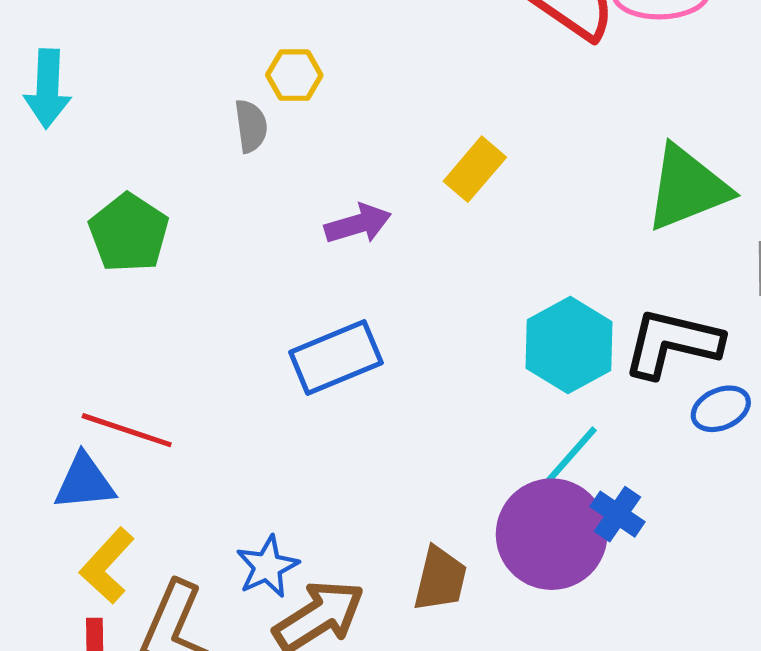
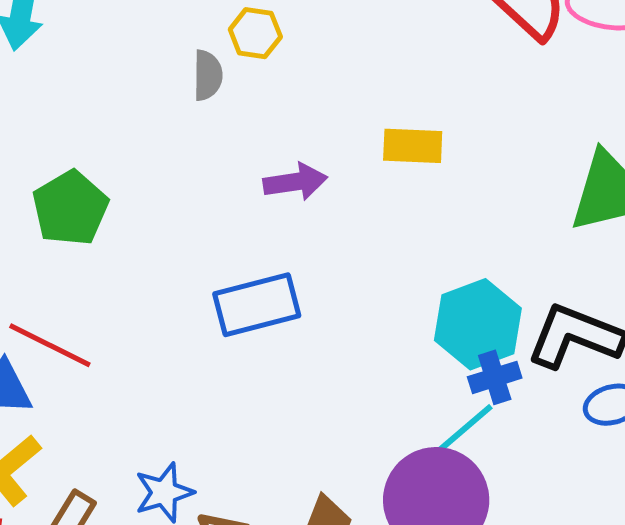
yellow rectangle: (475, 169) -> (413, 146), turned 44
green pentagon: (129, 233) -> (70, 208), moved
blue cross: (617, 514) -> (495, 377), moved, turned 30

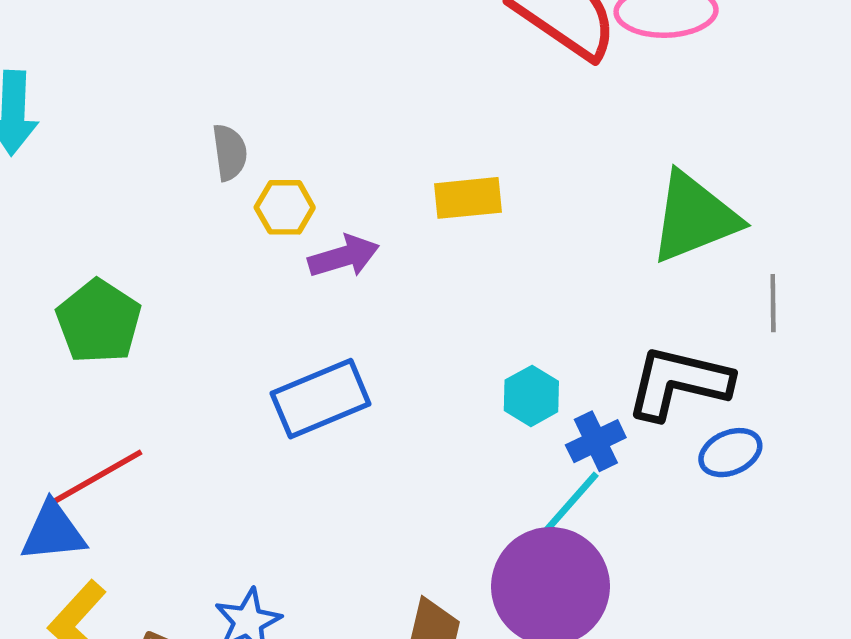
yellow hexagon: (255, 33) -> (285, 207), moved
cyan hexagon: (478, 324) -> (531, 396), moved, size x0.6
red line: (50, 345) -> (98, 476), turned -48

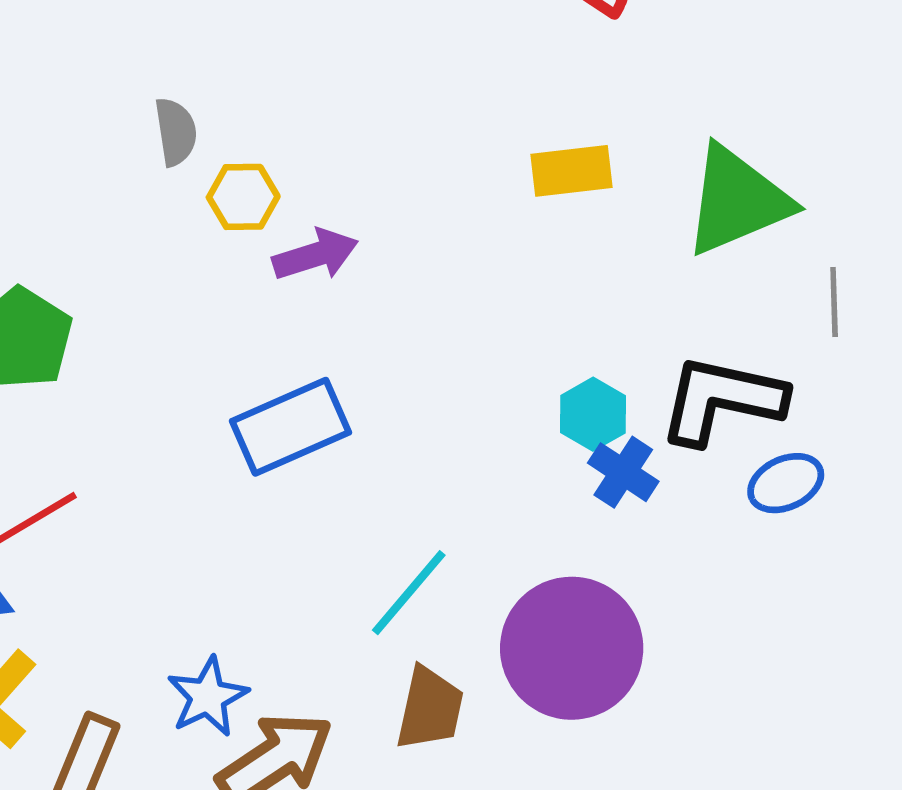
yellow rectangle: (468, 198) -> (571, 171), moved
cyan hexagon: (531, 396) -> (593, 414), moved
blue cross: (596, 441) -> (623, 472), turned -30
cyan line: (568, 506) -> (409, 593), moved

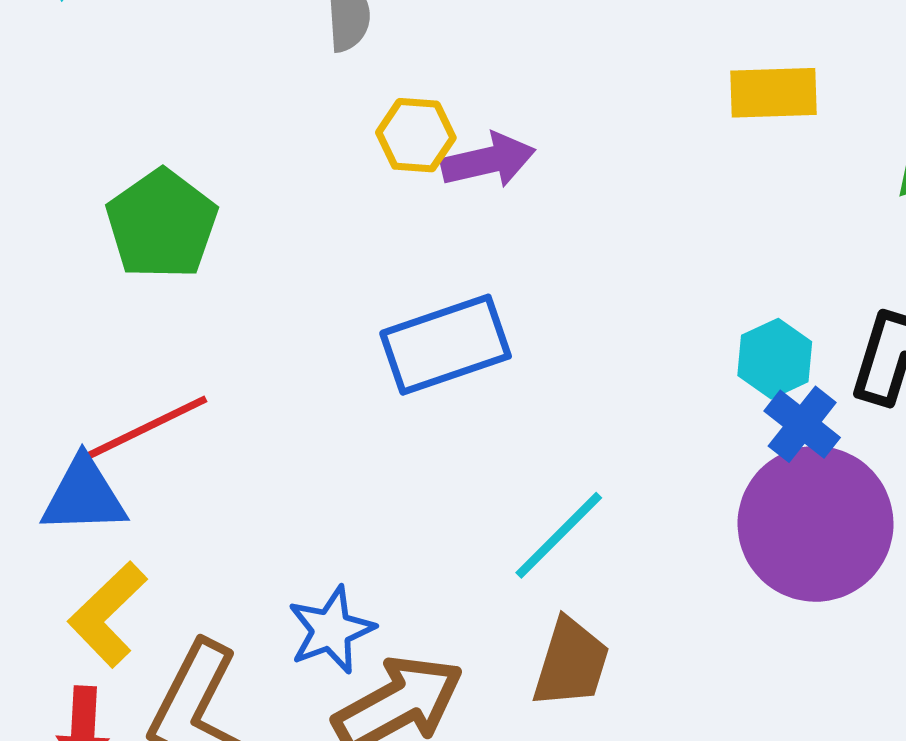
yellow hexagon: (243, 197) -> (416, 135), moved
purple circle: (572, 648) -> (816, 524), moved

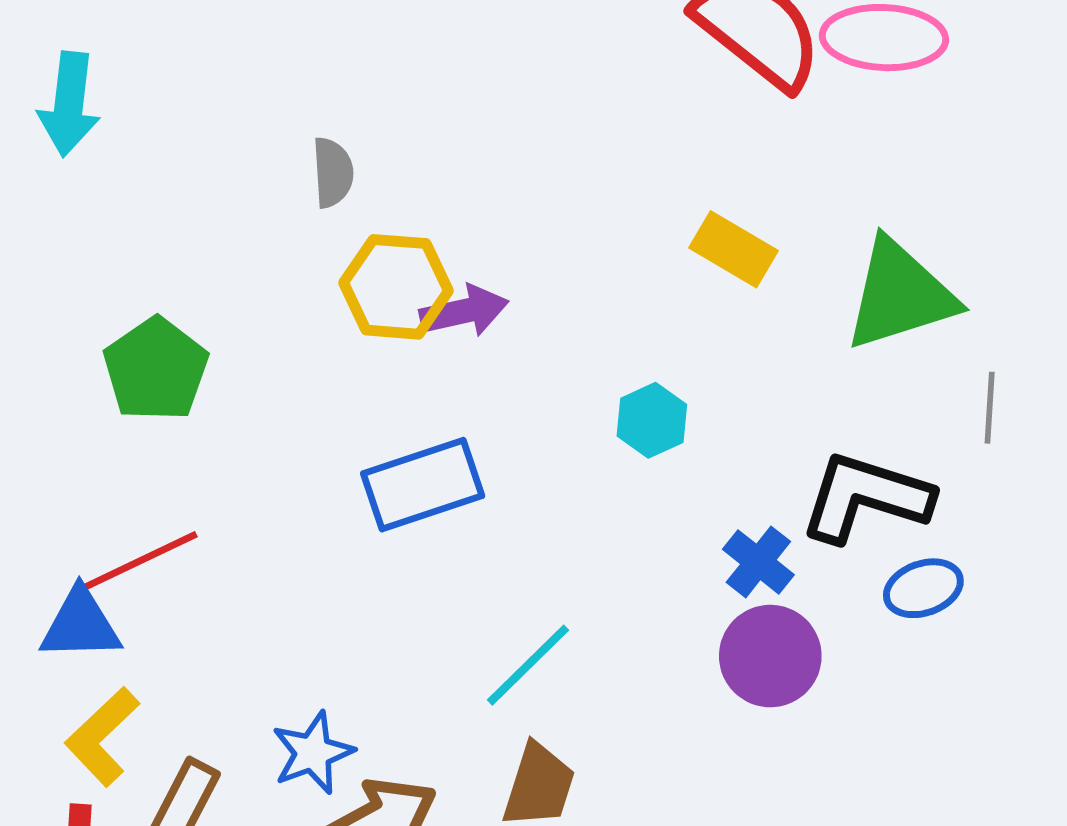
yellow rectangle: (773, 93) -> (733, 249), turned 32
yellow hexagon: (416, 135) -> (396, 287), size x1.5
cyan hexagon: (775, 359) -> (652, 420), moved
purple circle: (816, 524) -> (770, 656), size x0.7

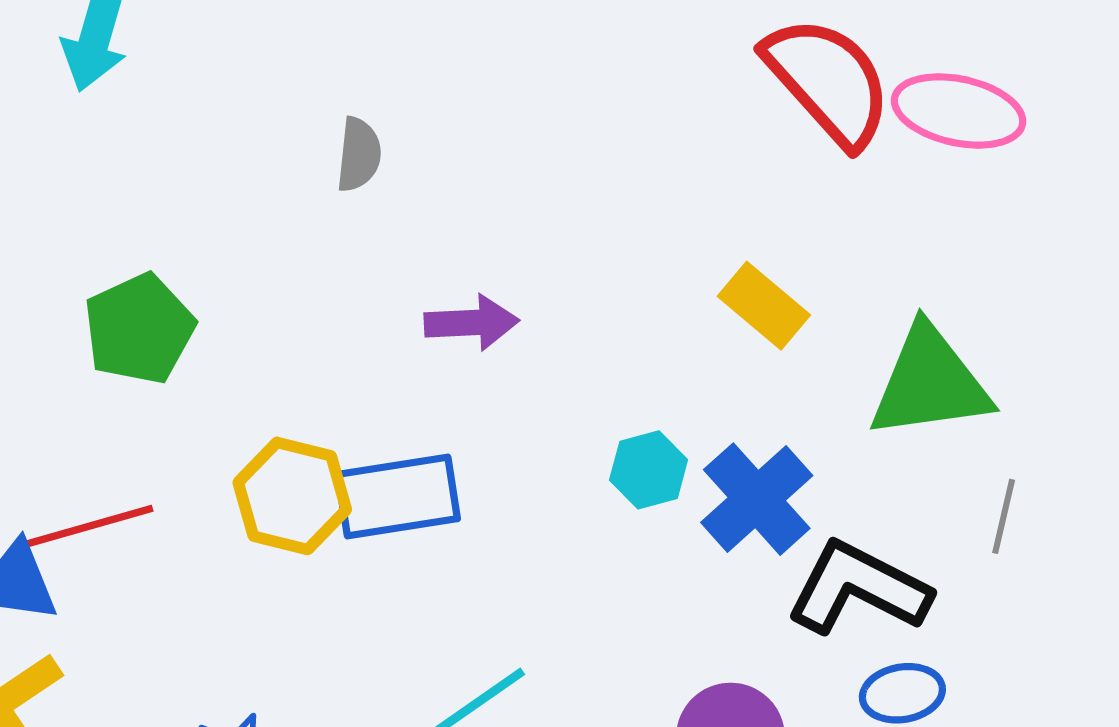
yellow hexagon: (396, 287) -> (292, 496), moved
blue cross: (758, 562) -> (757, 499), moved, size x1.5

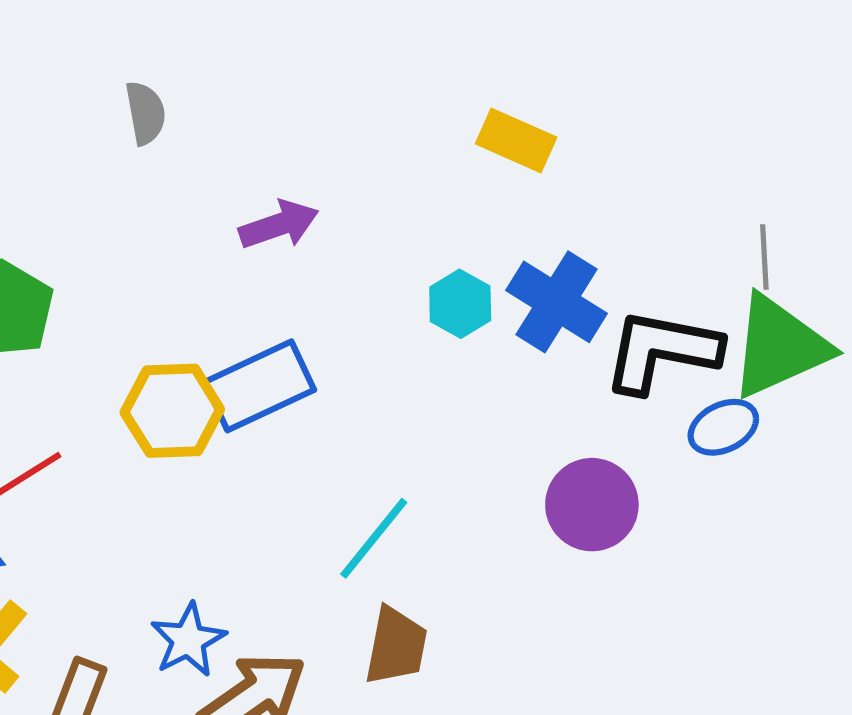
green triangle: (930, 383) -> (779, 347), moved

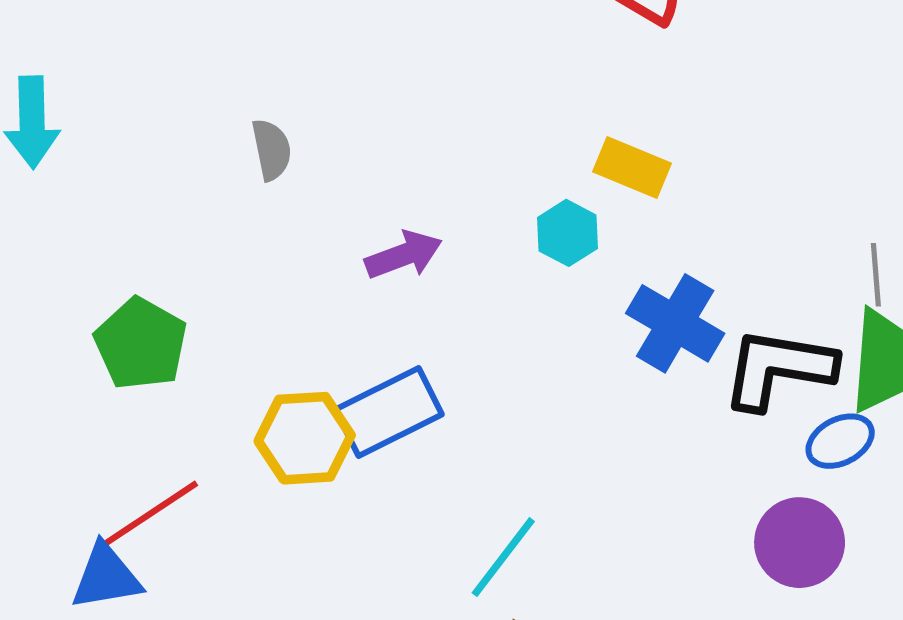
cyan hexagon: (460, 304) -> (568, 233), moved
purple circle: (592, 505) -> (800, 543), moved

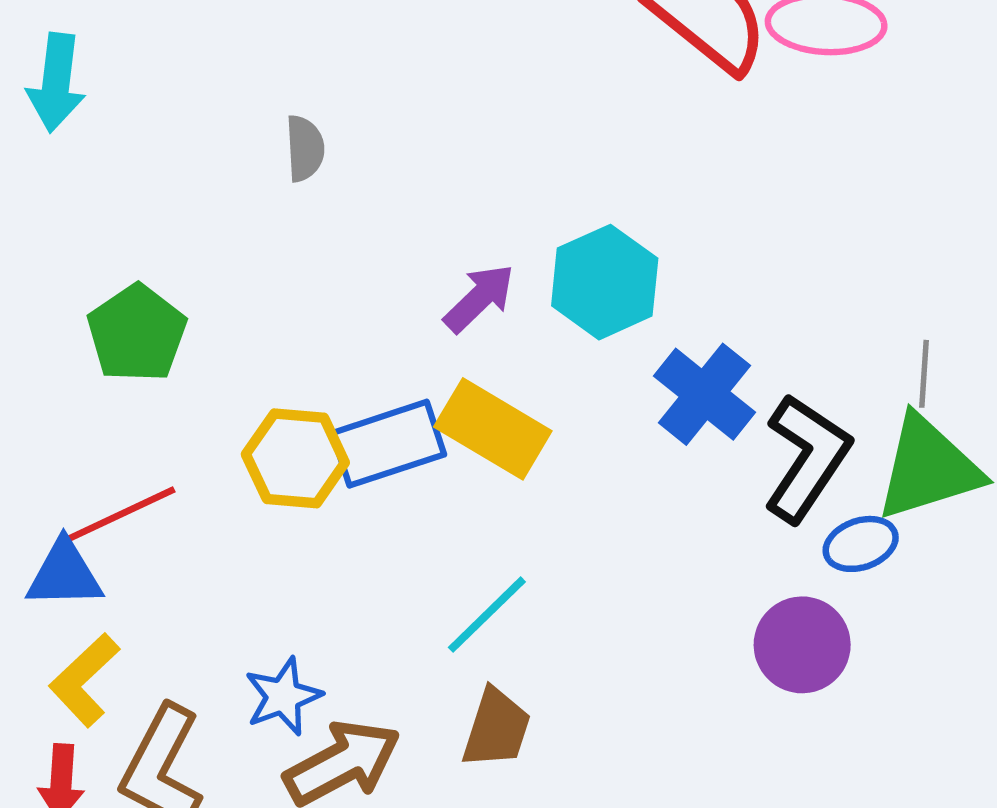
yellow rectangle: (632, 168) -> (493, 429), moved, size x1.4
cyan hexagon: (568, 233) -> (605, 282), size x1.6
purple arrow: (404, 255) -> (479, 298), moved, turned -32
black L-shape: (778, 369) -> (807, 458), turned 106

